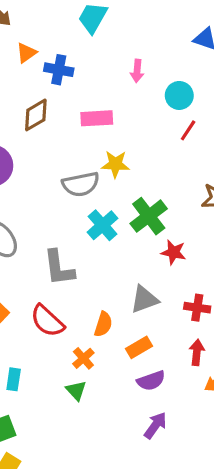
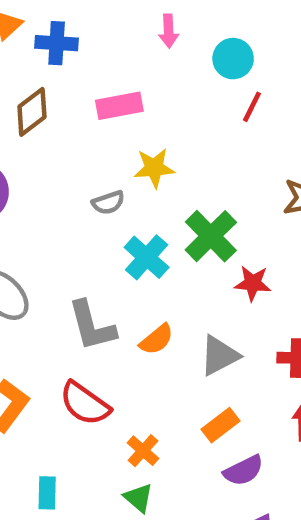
gray semicircle: (81, 184) -> (108, 203), size x0.6
orange semicircle: (103, 324) -> (157, 339), moved, turned 40

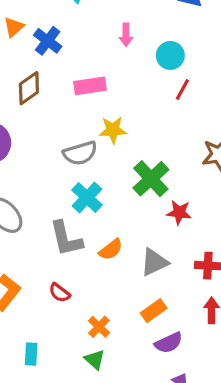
blue cross: (57, 43) -> (48, 41), turned 32
gray semicircle: (108, 203) -> (80, 153), size x1.5
cyan cross: (147, 257) -> (87, 198), moved
red semicircle: (85, 404) -> (59, 293), size x0.6

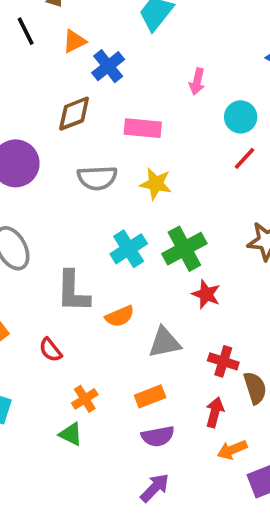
gray semicircle: (80, 153) -> (97, 178), moved
cyan cross: (87, 198) -> (129, 249), moved
green triangle: (95, 360) -> (71, 434), turned -30

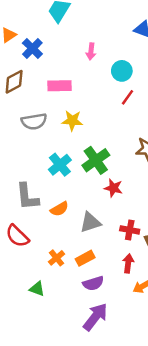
red semicircle: (50, 350) -> (17, 236), size x1.5
orange cross: (85, 399) -> (56, 258), moved
purple arrow: (155, 488) -> (95, 317), size x1.4

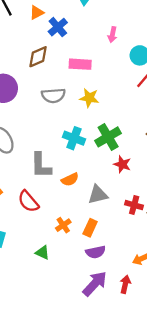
cyan cross: (60, 165) -> (74, 138), turned -35
orange rectangle: (85, 258) -> (90, 228), turned -42
red arrow: (128, 263) -> (125, 284), moved

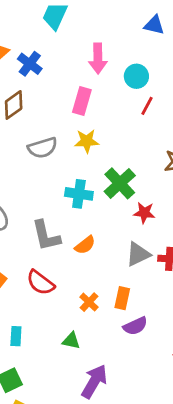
pink arrow: (112, 35) -> (98, 58), size x1.5
pink rectangle: (80, 64) -> (82, 101), moved, turned -65
gray triangle: (98, 195) -> (138, 254), moved
purple arrow: (95, 284) -> (94, 381), moved

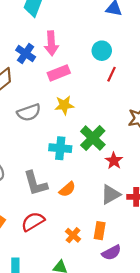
pink arrow: (98, 58) -> (51, 43), moved
blue cross: (30, 64) -> (26, 54), moved
pink rectangle: (82, 101) -> (59, 73), turned 55
red star: (144, 213) -> (114, 161), turned 30
red semicircle: (40, 283) -> (33, 222), turned 115

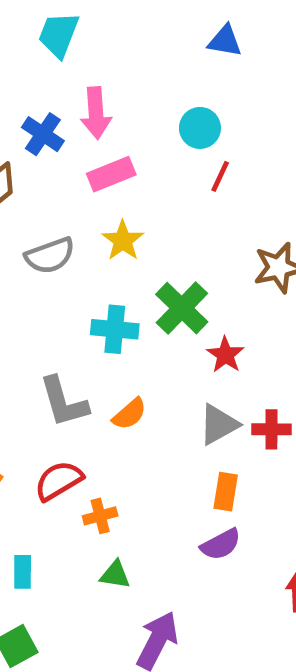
yellow star: (64, 105) -> (123, 241), turned -30
orange rectangle: (100, 231) -> (226, 492), moved
orange cross: (73, 235) -> (100, 516), moved, turned 35

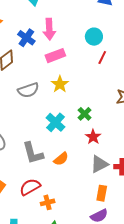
green cross: (182, 308) -> (85, 114), size x0.6
cyan cross: (115, 329) -> (55, 122), turned 36
red star: (225, 355) -> (93, 137), moved

